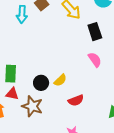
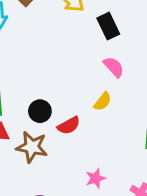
yellow semicircle: (60, 80) -> (103, 101), moved
red semicircle: (76, 100) -> (69, 126), moved

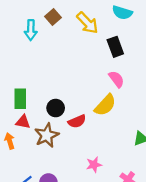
yellow semicircle: (103, 101) -> (105, 105), size x1.5
brown star: (32, 147) -> (47, 135), turned 30

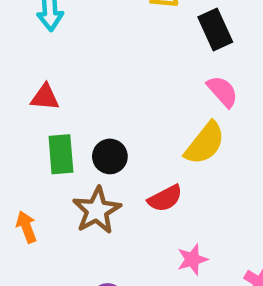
green rectangle: (20, 99) -> (61, 154), moved
red semicircle: (77, 121) -> (165, 198), moved
red triangle: (23, 122) -> (45, 97), moved

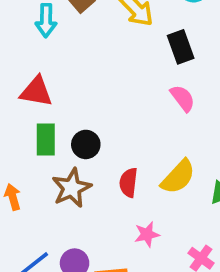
red triangle: (45, 97) -> (36, 92), size x1.4
yellow semicircle: (205, 143) -> (178, 177), moved
red semicircle: (165, 198) -> (128, 183), turned 120

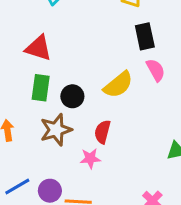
black rectangle: (181, 47) -> (145, 36), moved
yellow semicircle: (178, 177) -> (118, 85), moved
pink star: (147, 234) -> (90, 158), moved

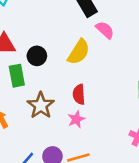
black circle: (72, 96) -> (37, 56), moved

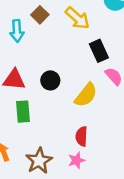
black circle: (37, 56) -> (50, 80), moved
brown star: (41, 105) -> (39, 161), moved

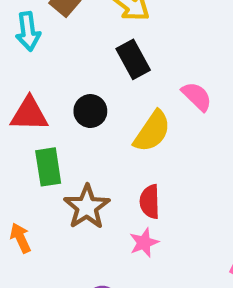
black rectangle: (99, 51) -> (133, 59), moved
brown star: (39, 161) -> (87, 207), moved

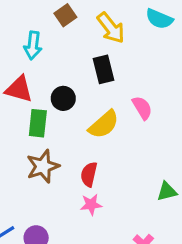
cyan arrow: (28, 31) -> (33, 45), moved
green rectangle: (48, 167) -> (38, 123), moved
pink star: (144, 243) -> (91, 205), moved

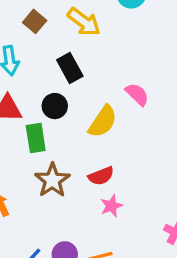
black rectangle: (103, 69) -> (70, 68), moved
red semicircle: (89, 174) -> (101, 176), turned -110

